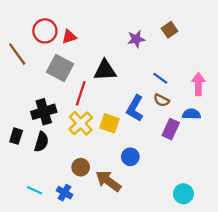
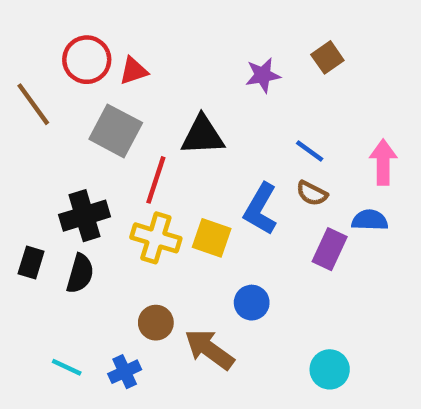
yellow cross: (81, 123) -> (156, 238), turned -30
blue cross: (65, 193) -> (125, 372), turned 35
cyan circle: (183, 194) -> (330, 369), moved

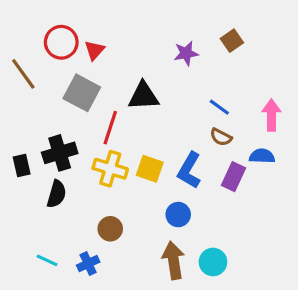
red triangle: (134, 71) -> (94, 50), turned -30
blue L-shape: (261, 209) -> (189, 170), moved
black rectangle: (31, 262) -> (22, 166), moved, turned -30
brown arrow: (209, 349) -> (173, 260), moved, turned 45
cyan circle: (330, 369) -> (213, 262), moved

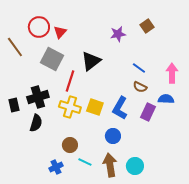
black triangle: (143, 96) -> (91, 61), turned -35
cyan line: (47, 260) -> (85, 162), moved

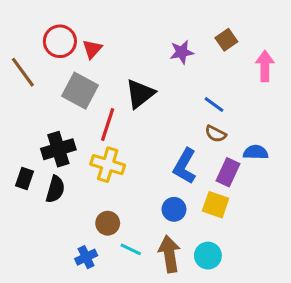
pink arrow: (172, 73) -> (265, 66), moved
black rectangle: (14, 105) -> (24, 178), moved, turned 32
yellow square: (95, 107) -> (216, 205), moved

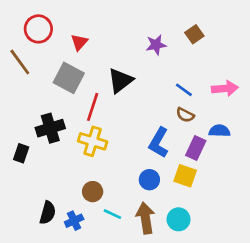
red circle: (60, 41) -> (38, 29), moved
pink arrow: (265, 66) -> (225, 88), moved, turned 85
black semicircle: (55, 189) -> (48, 213), moved

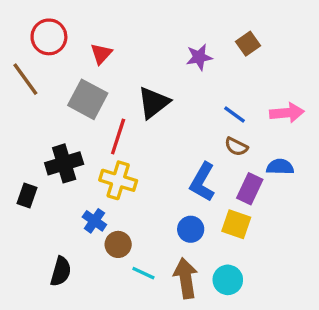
blue cross: (74, 221) -> (94, 221), moved, turned -30

